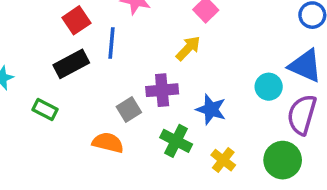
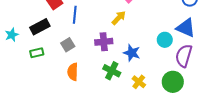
black rectangle: (71, 64) -> (40, 27), moved
green rectangle: (45, 109) -> (37, 53), turned -40
gray square: (129, 109) -> (68, 45), moved
orange semicircle: (108, 143) -> (73, 72), turned -102

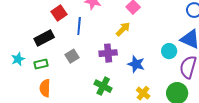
cyan star: (12, 35) -> (18, 59), moved
green cross: (112, 71) -> (103, 86), moved
orange semicircle: (73, 72) -> (45, 88), moved

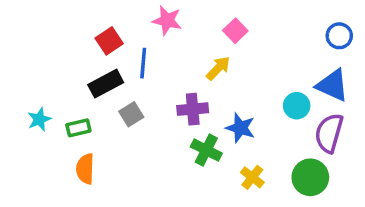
black rectangle: (44, 38) -> (106, 84), moved
green cross: (103, 86) -> (206, 150), moved

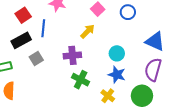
blue circle: (339, 36) -> (128, 12), moved
cyan circle: (297, 106) -> (117, 53), moved
blue star: (240, 128) -> (117, 75), moved

